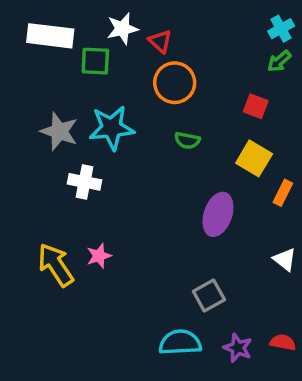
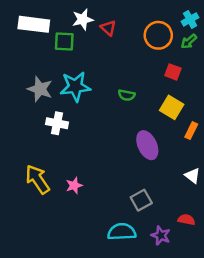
orange circle: (175, 83) -> (158, 35), moved
purple ellipse: (218, 214) -> (147, 145), turned -44
pink star: (99, 256) -> (74, 185), moved
red semicircle: (283, 342) -> (186, 220), moved

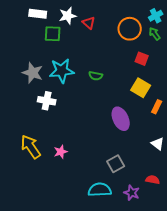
white rectangle: (34, 24) -> (38, 14), moved, size x0.7
green arrow: (189, 41) -> (155, 34), turned 96
green semicircle: (127, 95) -> (96, 76), moved

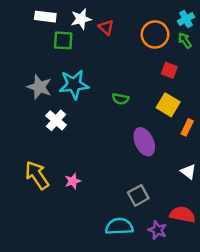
green semicircle: (96, 76) -> (120, 99), moved
white cross: (47, 101) -> (56, 120), turned 30
red semicircle: (153, 180) -> (182, 215), size x1.5

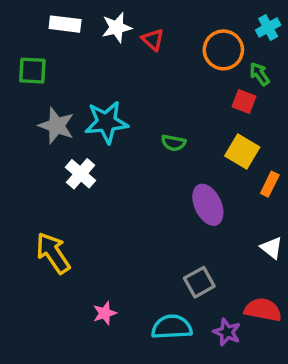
green square: (63, 40) -> (32, 71), moved
green arrow: (185, 40) -> (260, 74), moved
pink star: (73, 181) -> (105, 313), moved

